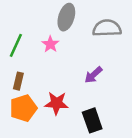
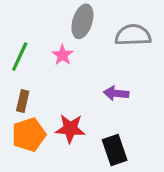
purple arrow: (93, 75) -> (116, 93), turned 48

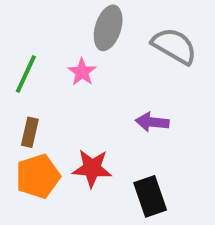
gray semicircle: (133, 35) -> (174, 46), turned 32

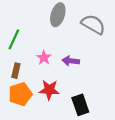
pink star: (82, 72) -> (44, 58), moved
purple arrow: (152, 122) -> (71, 61), moved

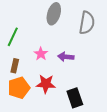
gray semicircle: (93, 24) -> (87, 23), turned 70

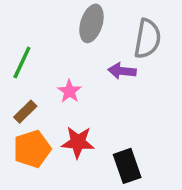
purple arrow: (66, 57) -> (122, 71), moved
brown rectangle: (15, 66) -> (25, 112), turned 32

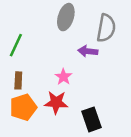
pink star: (69, 91) -> (63, 77), moved
brown rectangle: (25, 112) -> (18, 80), turned -42

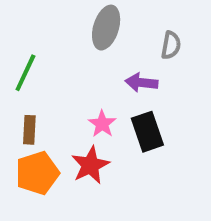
gray semicircle: (106, 28) -> (171, 45), size x0.6
red star: (56, 102) -> (90, 165), turned -30
black rectangle: (91, 119) -> (147, 132), moved

